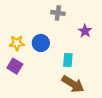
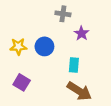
purple star: (85, 31) -> (81, 33), moved
purple square: (15, 66) -> (22, 82), moved

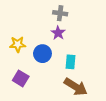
purple star: (81, 33) -> (58, 33), moved
blue circle: (44, 46) -> (42, 54), moved

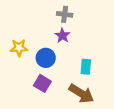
cyan rectangle: (70, 62) -> (86, 67), moved
purple square: (21, 78) -> (42, 83), moved

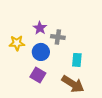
gray cross: (65, 14) -> (58, 37), moved
purple star: (62, 36) -> (40, 28), moved

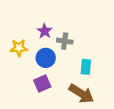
purple square: (38, 75) -> (42, 84), turned 35

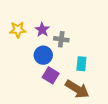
yellow star: (19, 48) -> (18, 30), moved
purple square: (42, 84) -> (51, 75), moved, turned -35

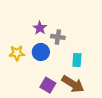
yellow star: (18, 30) -> (17, 53), moved
purple square: (51, 75) -> (48, 85), moved

